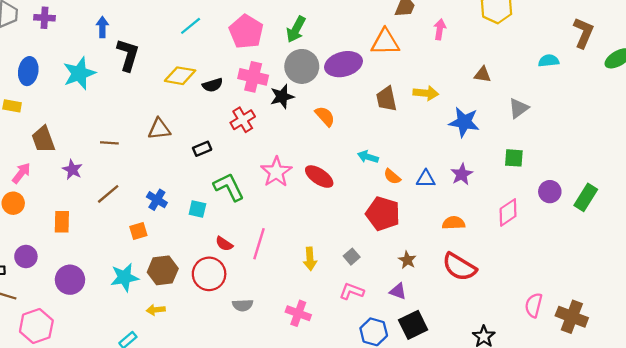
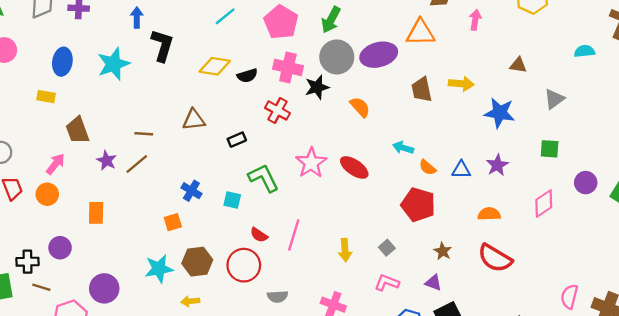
red cross: (243, 120) -> (277, 110), turned -30
brown line: (108, 194) -> (137, 164), moved
purple circle: (70, 280) -> (104, 288), moved

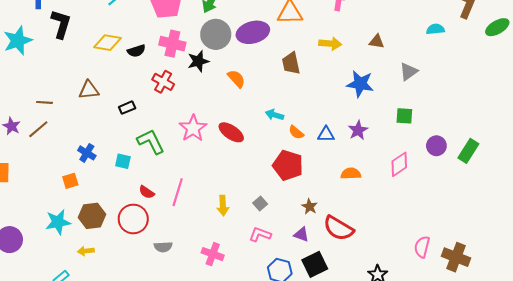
yellow arrow: (461, 84) -> (330, 44), moved
red semicircle: (495, 258) -> (338, 228), moved

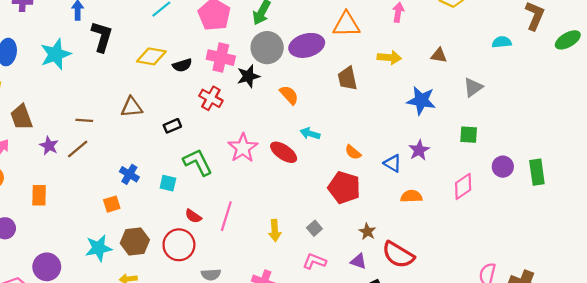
cyan arrow: (275, 115) -> (310, 134), moved
blue triangle: (326, 134) -> (393, 163), moved, turned 30
green rectangle: (468, 151) -> (537, 172), turned -40

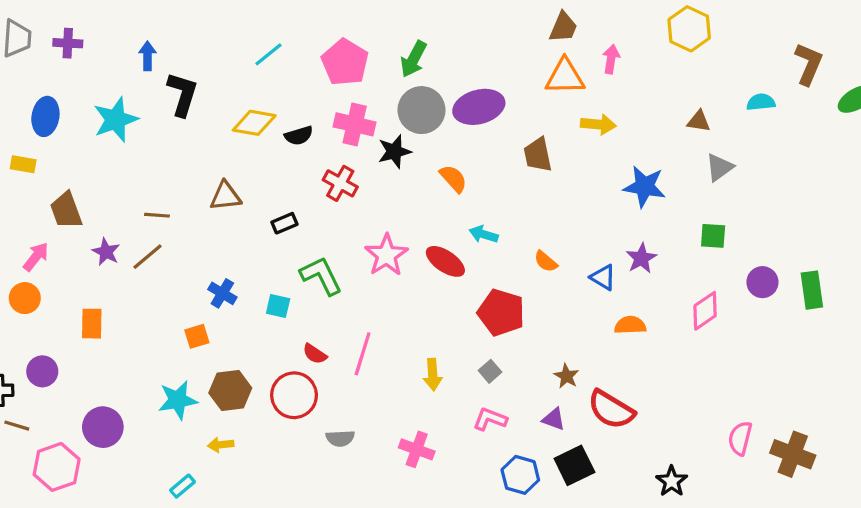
orange triangle: (346, 24) -> (565, 77), moved
brown triangle: (439, 55) -> (699, 121), moved
red pentagon: (344, 188) -> (501, 312), moved

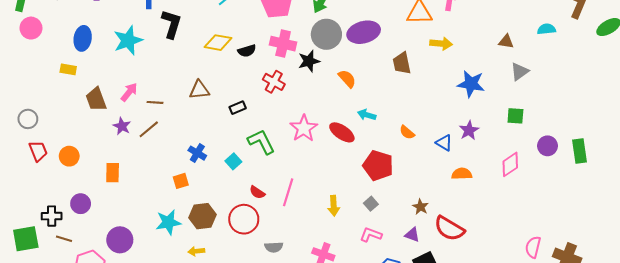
pink arrow: (36, 257) -> (129, 92), moved
cyan square: (278, 306) -> (233, 161), turned 35

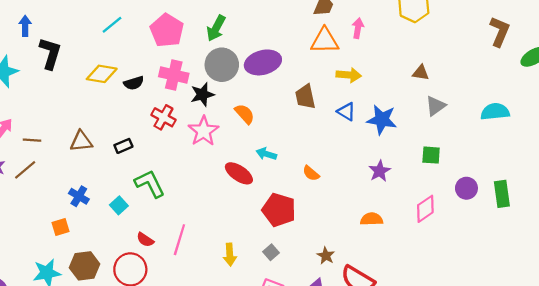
cyan semicircle: (546, 29) -> (495, 112), moved, size x1.4
brown triangle: (199, 90) -> (81, 141), moved
pink star: (304, 128) -> (203, 131), moved
blue triangle: (444, 143) -> (346, 112), moved

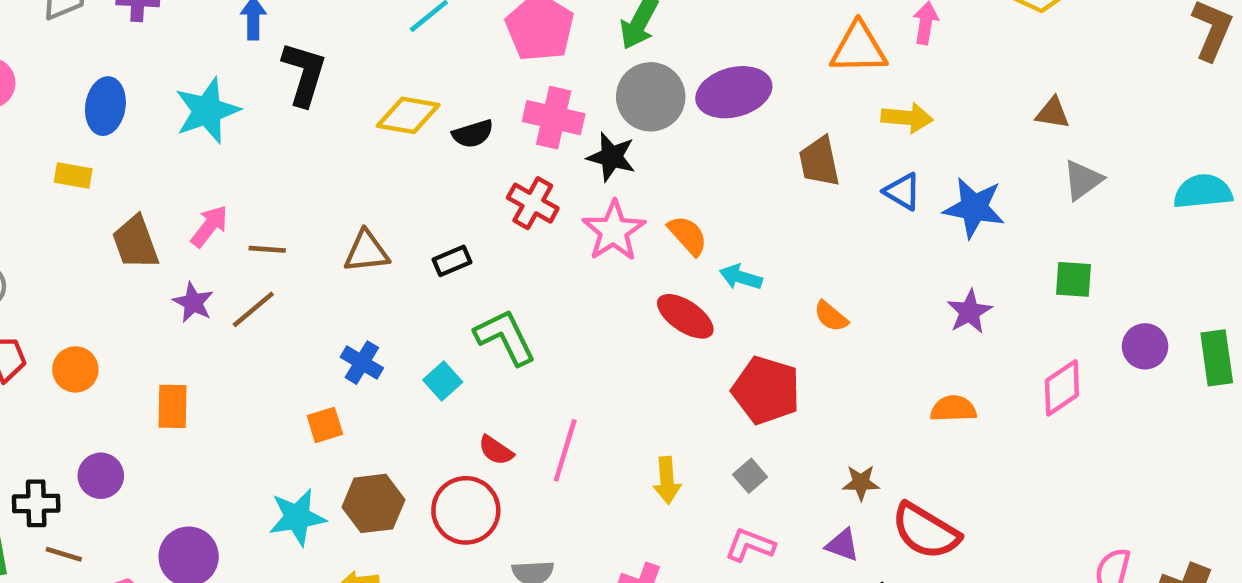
black star: (202, 94) -> (611, 157), turned 30
orange semicircle: (245, 114) -> (688, 235), moved
brown star: (326, 256) -> (861, 483), turned -30

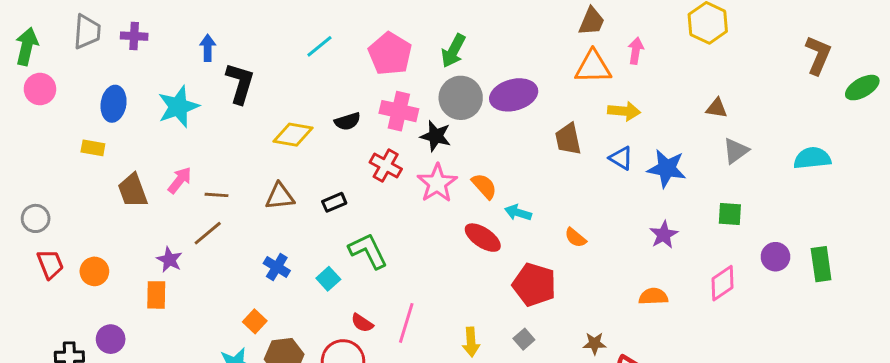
yellow diamond: (408, 115) -> (293, 135), moved
purple star: (193, 302) -> (169, 260), moved
orange square: (325, 425) -> (255, 321), moved, turned -30

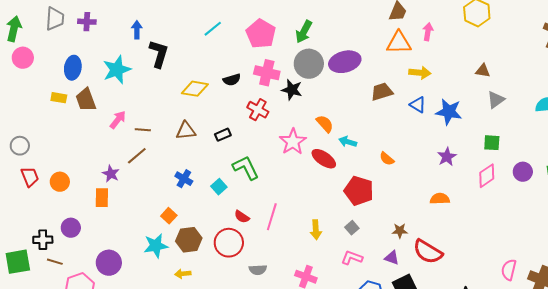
brown trapezoid: (568, 139) -> (382, 92), turned 85
pink star: (437, 183) -> (293, 142), moved
brown trapezoid: (133, 191) -> (86, 100), moved
pink diamond: (723, 283) -> (487, 176), moved

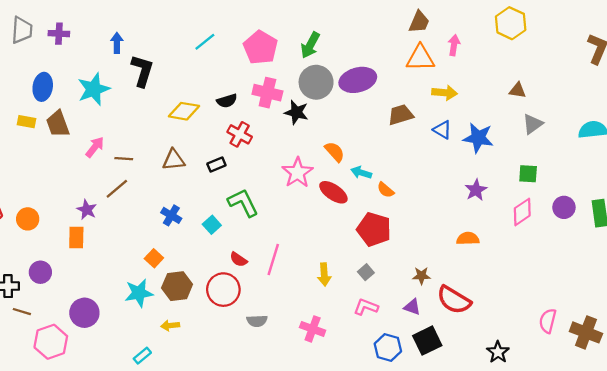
red cross: (258, 110) -> (240, 134), moved
orange semicircle: (387, 159) -> (386, 190), moved

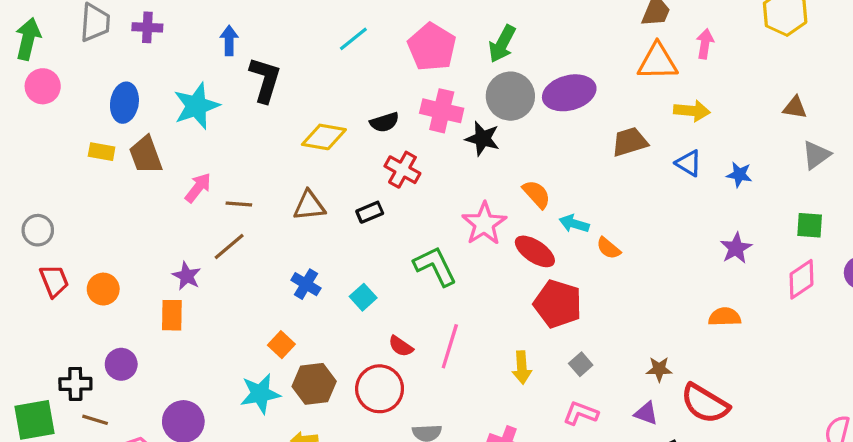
blue star: (478, 138) -> (739, 175), size x0.6
green L-shape: (243, 203) -> (435, 266), moved
red pentagon: (374, 229) -> (558, 304), moved

